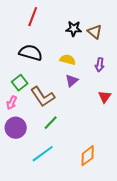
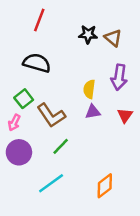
yellow semicircle: (68, 60) -> (89, 89), moved, turned -98
purple arrow: (100, 65) -> (119, 77), size x1.5
purple triangle: (72, 81) -> (93, 112), moved, turned 32

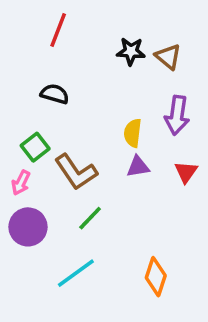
black semicircle: (37, 63) -> (55, 94), size x0.7
orange diamond: (105, 186) -> (156, 277), turned -35

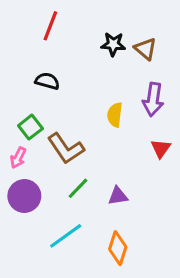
purple triangle: (138, 167) -> (118, 196), moved
orange diamond: (156, 277) -> (118, 248), moved

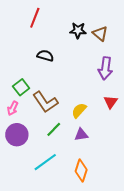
black semicircle: (47, 81) -> (45, 56), moved
yellow semicircle: (115, 115) -> (79, 110), moved, turned 35

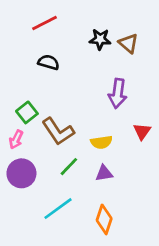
red line: (35, 18) -> (45, 23), turned 42
black semicircle: (45, 56) -> (49, 62), moved
purple arrow: (105, 68) -> (118, 93), moved
yellow semicircle: (79, 110) -> (101, 142), turned -140

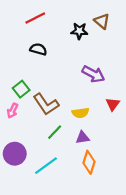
brown triangle: (128, 43) -> (102, 21), moved
purple arrow: (118, 93) -> (93, 74), turned -70
purple circle: (21, 173) -> (15, 154), moved
orange diamond: (104, 219) -> (89, 162), moved

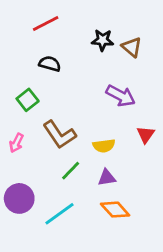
brown triangle: (102, 21) -> (132, 47), moved
green square: (21, 89) -> (28, 100), moved
orange diamond: (89, 162) -> (115, 210), turned -60

